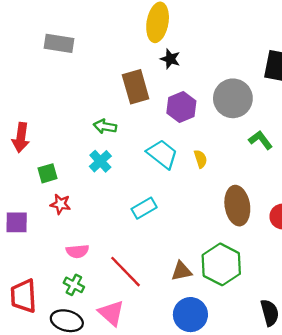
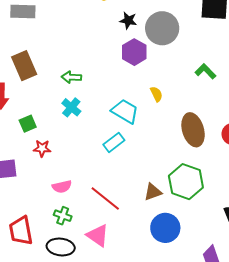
black star: (170, 59) -> (128, 20), moved
brown rectangle: (136, 87) -> (24, 66), moved
gray circle: (233, 98) -> (162, 28), moved
cyan trapezoid: (162, 154) -> (125, 111), moved

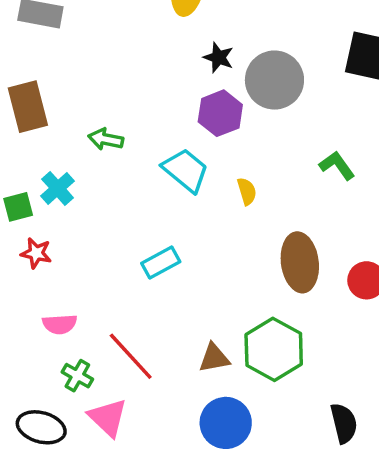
cyan cross: (71, 107) -> (58, 188), moved
cyan trapezoid: (125, 111) -> (186, 170), moved
green cross: (63, 216) -> (77, 376), moved

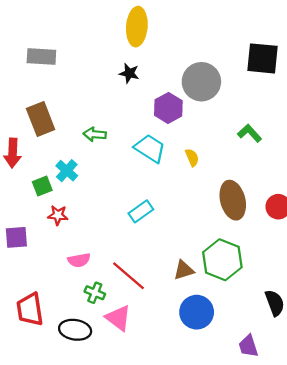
black star: (218, 57) -> (129, 73), moved

